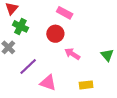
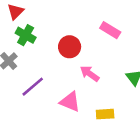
pink rectangle: (65, 13) -> (110, 30), moved
pink triangle: (48, 83) -> (70, 102), moved

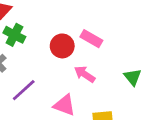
pink rectangle: (110, 30) -> (91, 39), moved

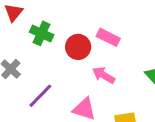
green cross: (14, 35) -> (42, 33), moved

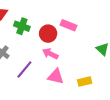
pink arrow: (104, 75) -> (50, 54), moved

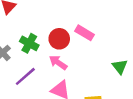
green cross: (22, 26) -> (29, 43), moved

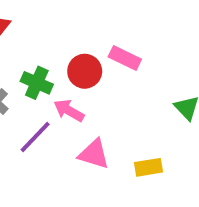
pink arrow: (58, 63) -> (69, 111), moved

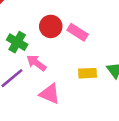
red circle: (85, 71) -> (51, 26), moved
yellow rectangle: (149, 167) -> (88, 73), moved

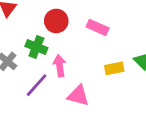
red circle: (51, 26) -> (56, 21), moved
pink arrow: (36, 63) -> (60, 66), turned 54

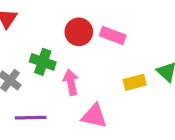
red circle: (56, 21) -> (79, 32), moved
purple line: (37, 85) -> (31, 118), moved, turned 50

